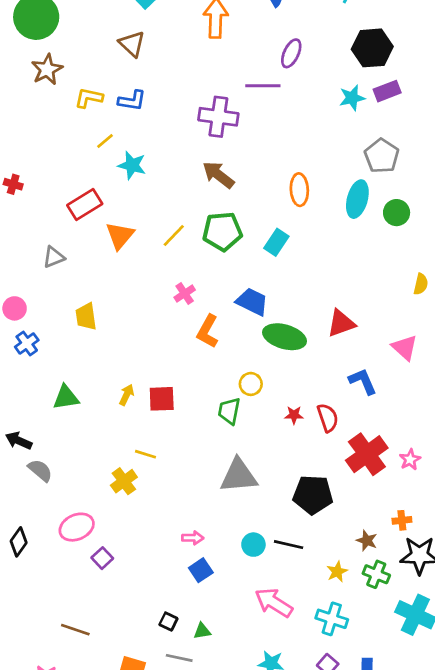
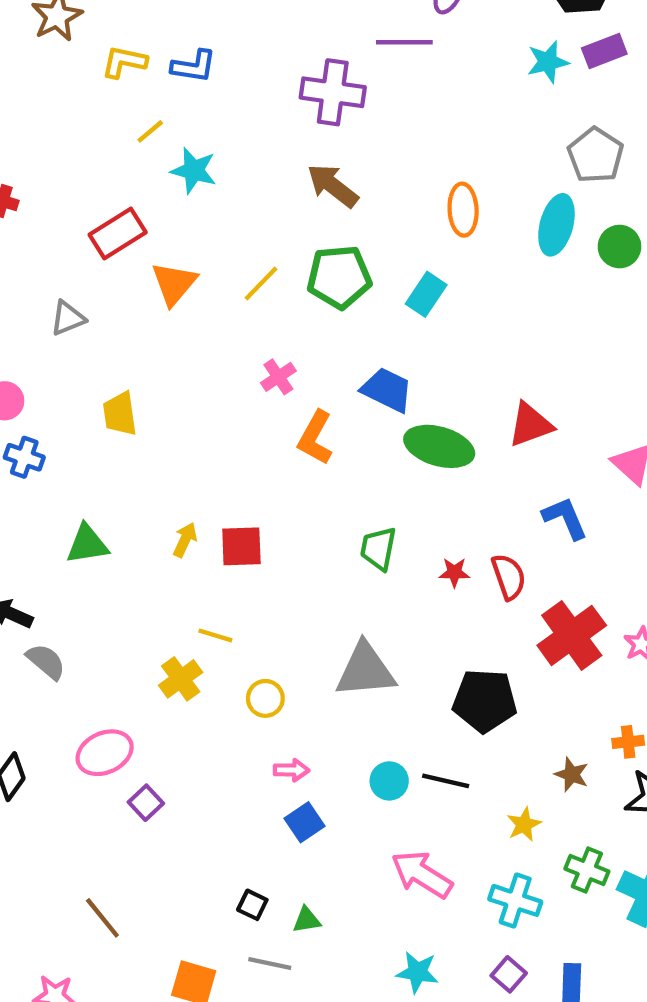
blue cross: (27, 343) -> (24, 457), turned -35
yellow circle: (251, 384) -> (265, 698), moved
green trapezoid: (229, 411) -> (378, 549), moved
green cross: (376, 574) -> (587, 870), moved
brown line: (75, 630) -> (102, 918), turned 32

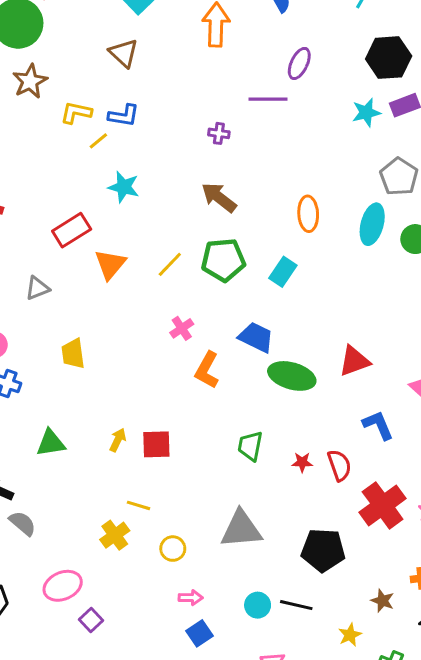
purple cross: (333, 92) -> (219, 133), size x0.5
yellow line: (150, 131) -> (98, 141), moved

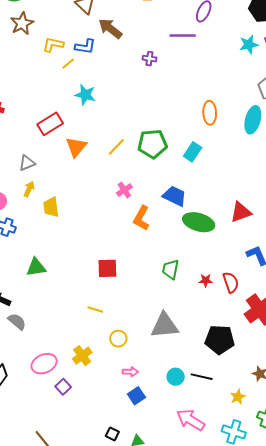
brown arrow: (219, 197) -> (110, 28), moved
yellow arrow: (118, 440) -> (29, 189), moved
yellow cross: (115, 535) -> (82, 356), moved

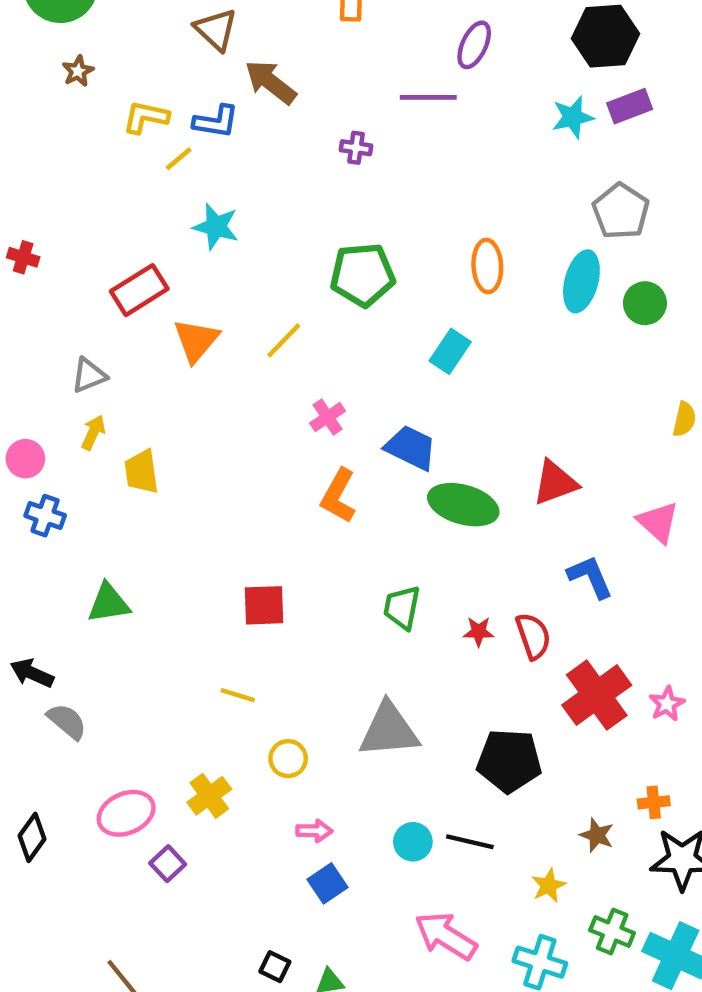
brown star: (22, 23) -> (78, 71), size x0.6
green pentagon: (152, 144) -> (363, 275), moved
pink cross: (124, 190) -> (328, 417), moved

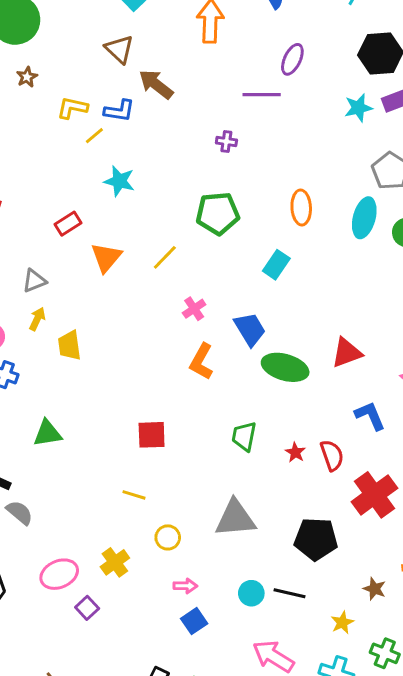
purple cross: (356, 148) -> (226, 141), moved
red rectangle: (139, 290) -> (68, 224), size x0.7
blue trapezoid: (411, 448) -> (250, 329), turned 33
red star: (479, 632) -> (295, 452), turned 30

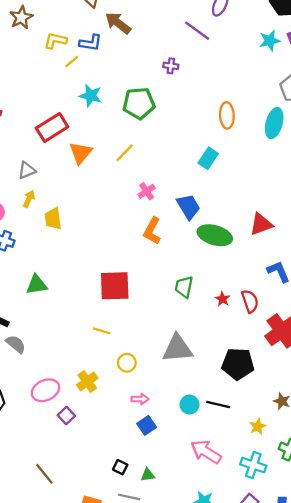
brown star: (27, 77) -> (21, 18), size x1.5
purple line: (262, 95) -> (197, 31), turned 36
green pentagon: (218, 213) -> (139, 103), moved
red rectangle: (68, 224) -> (52, 127), size x1.6
red square: (152, 435) -> (115, 286), size x1.4

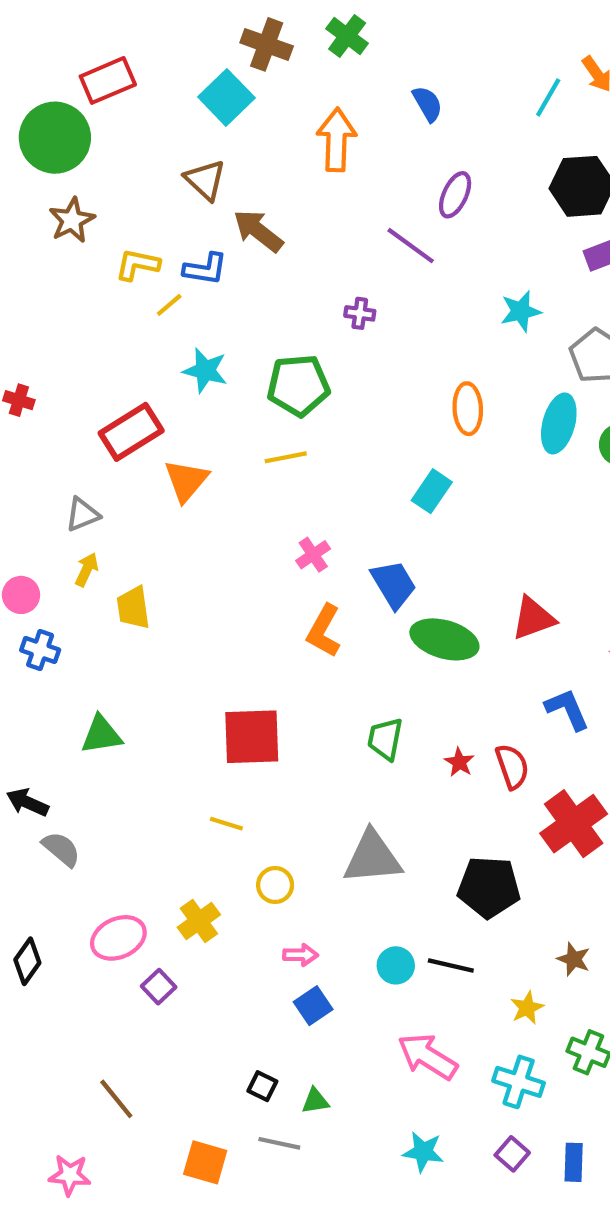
cyan star: (270, 41) -> (521, 311), moved
yellow line: (125, 153) -> (286, 457), moved, turned 35

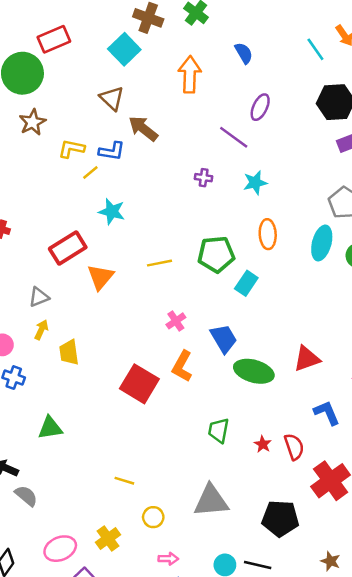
cyan line: (548, 97) -> (315, 49), turned -65
cyan star: (521, 311) -> (255, 183), moved
green pentagon: (298, 385) -> (216, 254), moved
red square: (252, 737) -> (139, 384), moved, turned 33

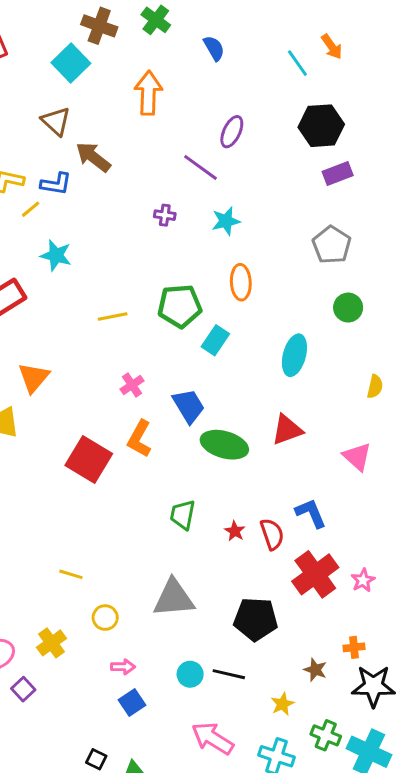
blue semicircle: (244, 53) -> (214, 48), moved
cyan ellipse: (322, 243) -> (294, 355), moved
orange triangle: (100, 277) -> (34, 378), moved
blue L-shape: (327, 413) -> (311, 513), moved

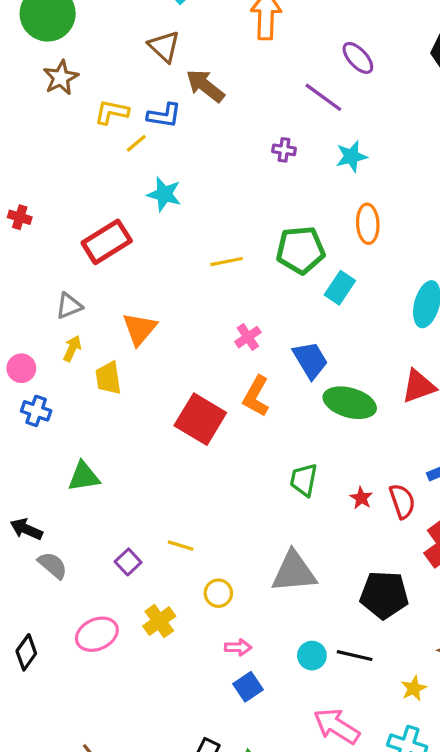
purple ellipse: (232, 132) -> (358, 58), turned -68
purple square: (23, 689) -> (128, 562), moved

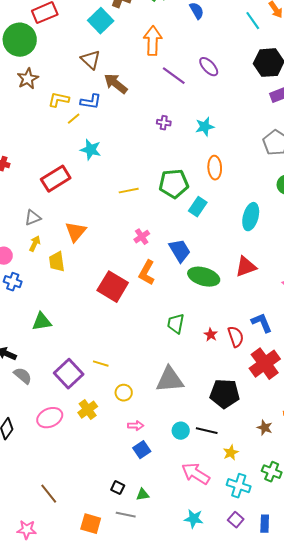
purple line: (323, 97) -> (174, 76), moved
purple square: (128, 562) -> (69, 374), size x1.8
yellow star: (414, 688) -> (231, 453), moved

